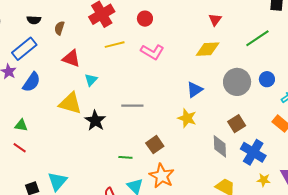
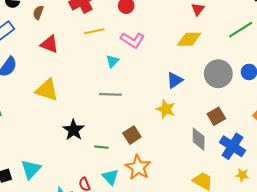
cyan triangle: (91, 80) -> (112, 61), moved
black star: (95, 121) -> (74, 130), moved

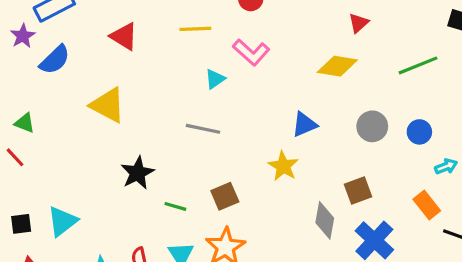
gray circle: (218, 74) -> (372, 126), size x0.7

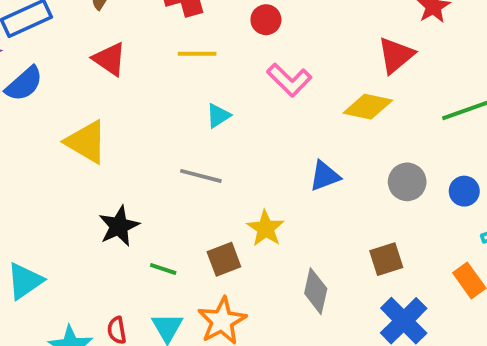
red triangle: (359, 23) -> (396, 55), size x1.5
pink L-shape: (251, 52) -> (289, 80), moved
yellow star: (283, 166) -> (266, 228), moved
gray diamond: (325, 220) -> (316, 291), moved

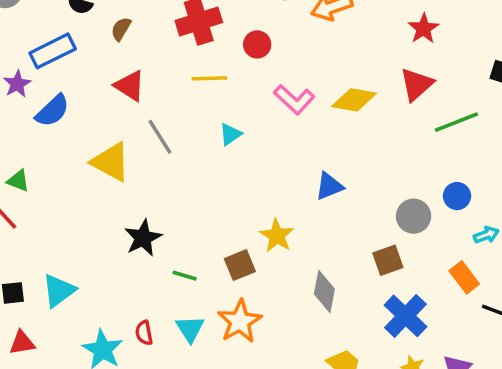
red circle: (266, 20) -> (257, 44), moved
red triangle: (396, 55) -> (417, 84), moved
yellow diamond: (368, 107) -> (354, 100), moved
gray line: (201, 176) -> (160, 137), moved, turned 45
gray circle: (407, 182) -> (414, 216), moved

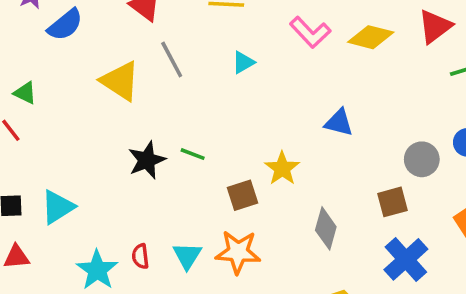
blue triangle: (329, 186) -> (339, 123), turned 32
green line: (185, 276) -> (193, 154), moved
orange star: (240, 321) -> (238, 252), turned 30

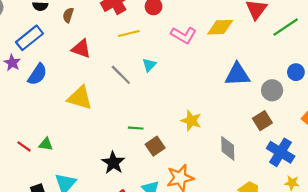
gray line: (172, 60) -> (121, 75), moved
green triangle: (25, 93) -> (46, 144), moved
blue triangle: (339, 123) -> (237, 75), moved, size x1.4
black star: (147, 160) -> (113, 163), moved
brown square: (242, 195) -> (155, 146), moved

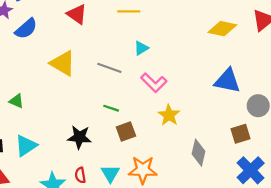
pink L-shape: (184, 35) -> (154, 83), moved
gray line: (121, 75) -> (109, 68), moved, turned -40
black star: (113, 163) -> (79, 137), turned 30

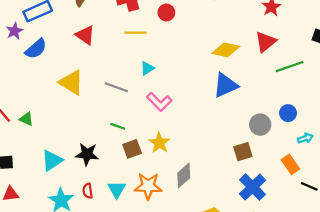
blue triangle: (227, 81) -> (225, 85), moved, turned -36
yellow star: (169, 115) -> (159, 143), moved
cyan triangle: (26, 146) -> (52, 160), moved
gray diamond: (198, 153) -> (184, 175), moved, turned 35

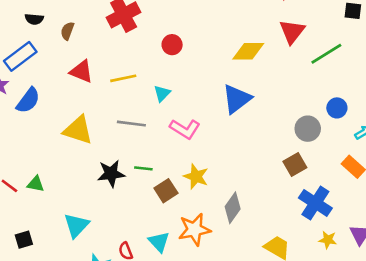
red circle: (166, 13) -> (172, 45), moved
yellow line: (135, 33) -> (123, 78), moved
blue triangle: (225, 85) -> (237, 99), moved
black star: (87, 154) -> (111, 174), moved

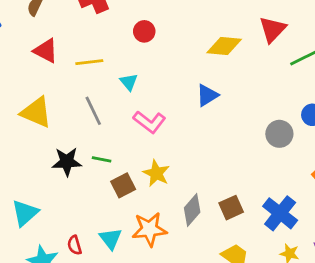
cyan triangle: (162, 93) -> (129, 82), turned -30
blue triangle: (237, 99) -> (207, 95), size x0.7
gray line: (131, 124) -> (93, 111), turned 52
brown square: (295, 165) -> (231, 208), moved

